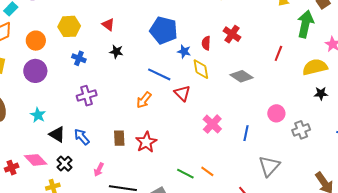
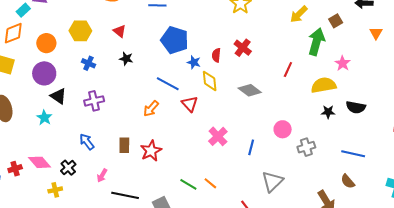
black triangle: (57, 134) -> (58, 96), moved

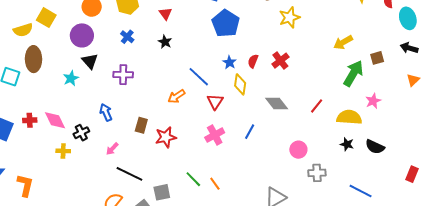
blue pentagon: (175, 40) -> (226, 23), moved
red line: (288, 69) -> (317, 106), moved
pink cross: (218, 136) -> (215, 135), moved
blue line: (251, 147) -> (250, 132), moved

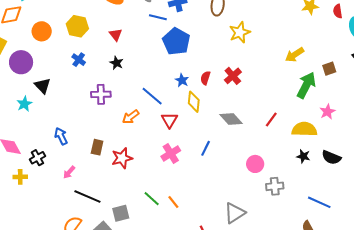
purple circle: (82, 35) -> (21, 62), moved
purple cross: (123, 75) -> (101, 94), moved

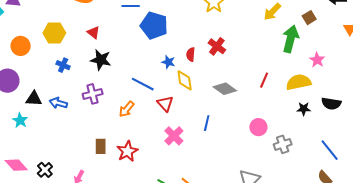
black star: (117, 63) -> (101, 60), size x1.5
black triangle: (43, 86) -> (34, 99), turned -30
blue arrow: (61, 136) -> (58, 103), moved, turned -36
blue line: (319, 202) -> (330, 150), turned 40

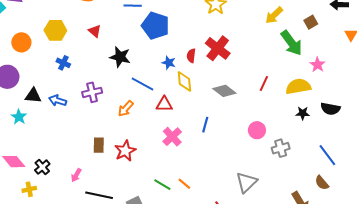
green arrow: (291, 39) -> (291, 43), turned 128
red cross: (217, 46) -> (218, 48), size x1.4
black star: (101, 60) -> (120, 57), moved
red triangle: (165, 104) -> (164, 104), turned -48

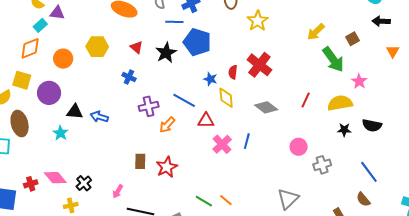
black star: (120, 57) -> (166, 53), moved, turned 30
blue cross: (63, 63) -> (129, 77), moved
purple cross: (92, 92) -> (149, 106), moved
pink cross: (172, 137) -> (222, 144), moved

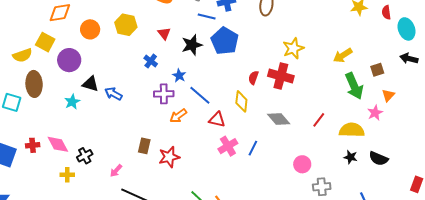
yellow star: (258, 21) -> (293, 48), moved
orange triangle: (393, 51) -> (388, 95), moved
red cross: (259, 65) -> (281, 76), turned -35
blue star: (210, 79) -> (179, 76), moved

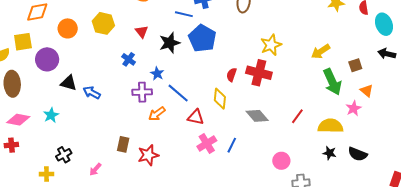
yellow square: (45, 42) -> (23, 42), turned -36
orange triangle: (388, 95) -> (367, 91), turned -32
cyan star: (72, 102) -> (51, 115), moved
pink diamond: (58, 144) -> (18, 120), moved, turned -50

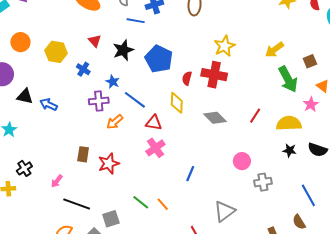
yellow hexagon: (103, 23) -> (56, 52), moved
blue pentagon: (202, 38) -> (159, 59), moved
pink cross: (207, 143) -> (155, 148), moved
blue line: (232, 145) -> (190, 174), moved

